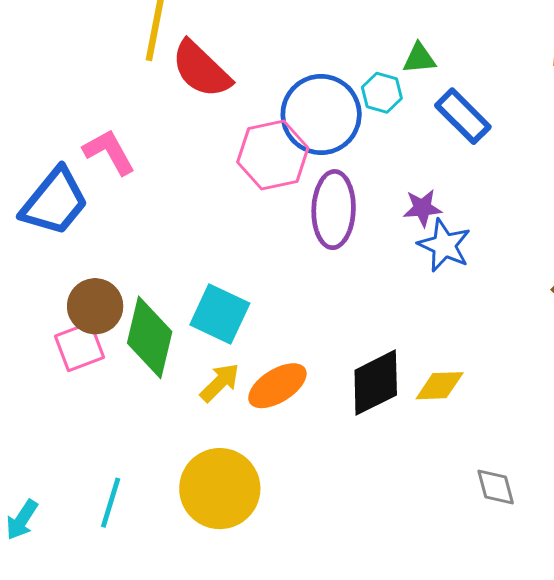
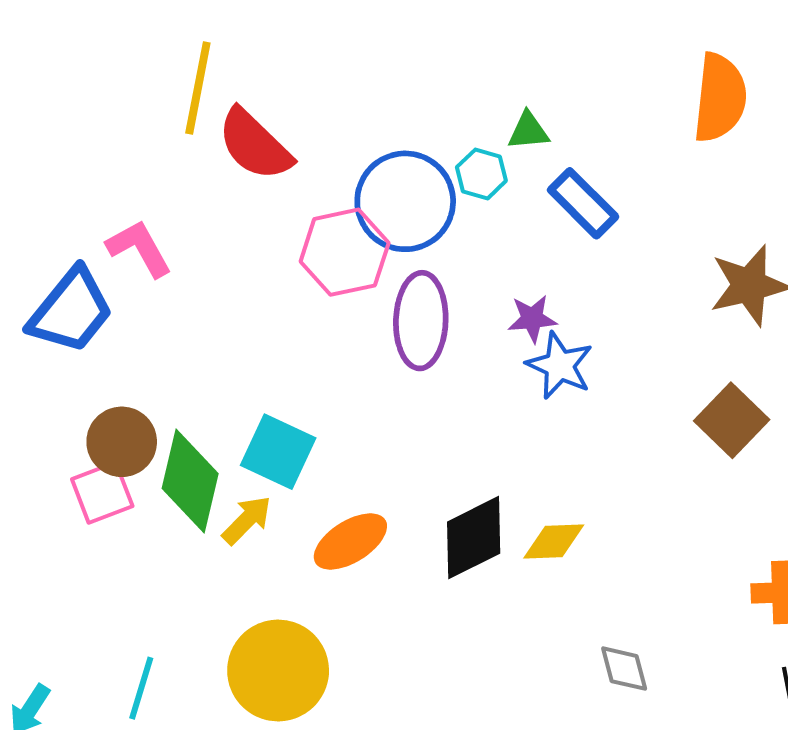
yellow arrow: (220, 383) -> (247, 520), moved

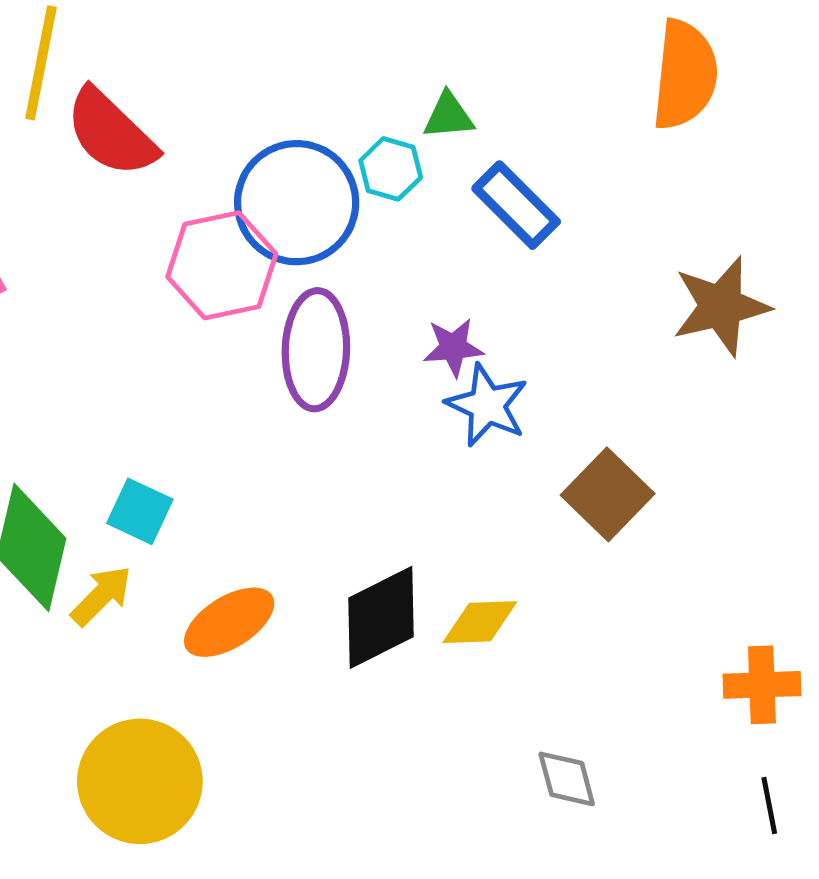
brown square: (732, 420) -> (608, 494), moved
cyan square: (278, 452) -> (140, 511), size x0.7

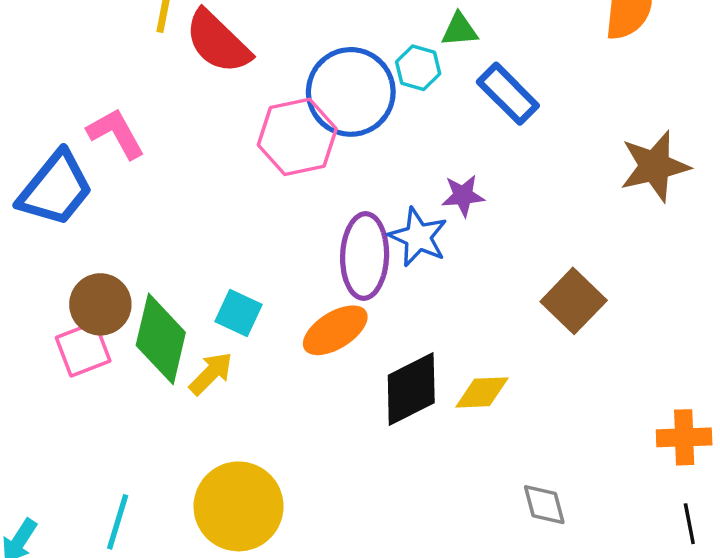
purple ellipse: (316, 350) -> (365, 256), moved
blue star: (487, 405) -> (418, 237), moved
orange ellipse: (229, 622) -> (335, 330), moved

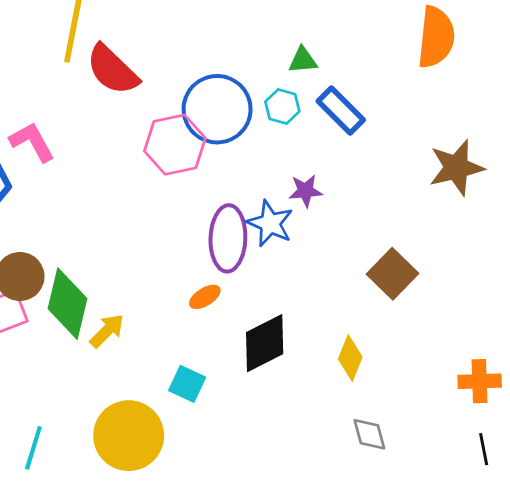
cyan hexagon: (418, 68) -> (282, 106), moved
cyan square: (239, 313) -> (187, 384), moved
orange ellipse: (335, 330) -> (205, 297), size x0.6
yellow diamond: (482, 392) -> (350, 358), moved, turned -66

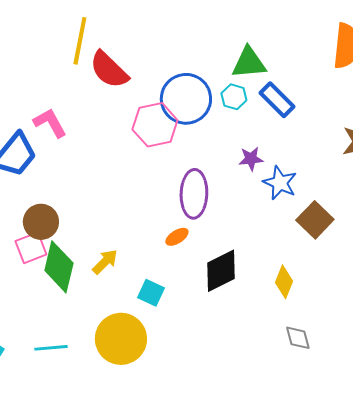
green triangle: (303, 60) -> (249, 63), size x1.6
blue star: (270, 223) -> (280, 183), moved
green diamond: (67, 304) -> (59, 267), moved
cyan square: (187, 384) -> (151, 293), moved
cyan line: (33, 448) -> (51, 348), turned 68

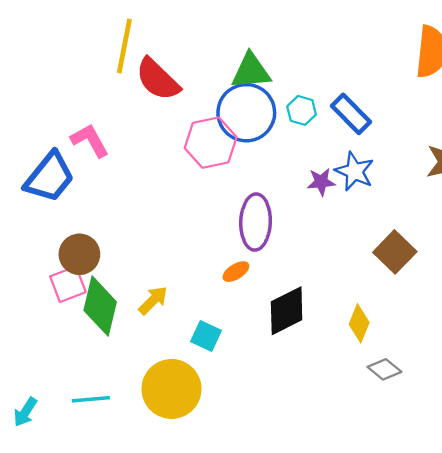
green triangle: (249, 63) -> (251, 71), moved
blue star: (280, 183) -> (355, 171), moved
gray diamond: (298, 338) -> (384, 369), moved, turned -36

